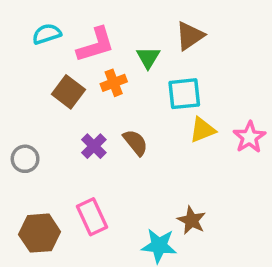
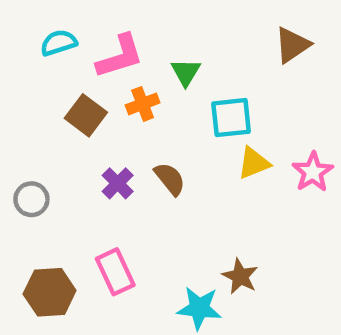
brown triangle: (190, 36) -> (292, 45), moved

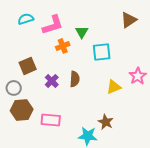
brown square: (86, 115) -> (28, 66), moved, turned 30
yellow triangle: (254, 163) -> (114, 87), moved
brown semicircle: (170, 179) -> (75, 79), turned 42
pink rectangle: (115, 272) -> (51, 120), turned -60
brown hexagon: (50, 292) -> (22, 110), moved

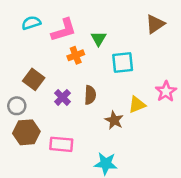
brown square: (28, 66) -> (34, 79), turned -30
brown star: (106, 122) -> (114, 120), moved

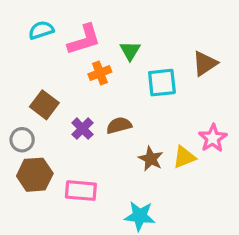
brown triangle: (155, 24) -> (205, 63), moved
pink star: (166, 91) -> (213, 138), moved
brown semicircle: (90, 95) -> (119, 125), turned -108
yellow triangle: (137, 105) -> (184, 157), moved

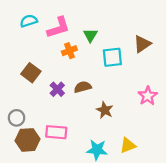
gray circle: (22, 140) -> (17, 118), moved
yellow triangle: (184, 157) -> (128, 145), moved
brown hexagon: (35, 175) -> (28, 140), moved

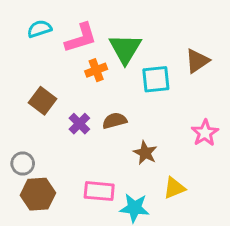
green triangle: (90, 35) -> (125, 49), size x1.6
pink rectangle: (56, 132) -> (99, 191), moved
yellow triangle: (128, 145) -> (174, 188), moved

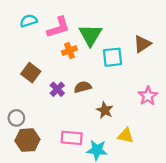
yellow triangle: (174, 188) -> (126, 136), turned 35

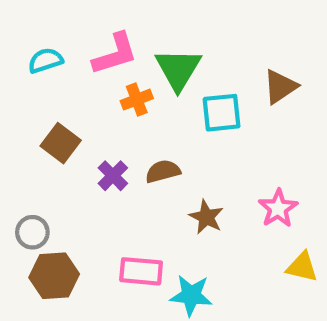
cyan semicircle: (29, 21) -> (45, 60), moved
pink star: (148, 96) -> (278, 208), moved
yellow triangle: (126, 136) -> (302, 267), moved

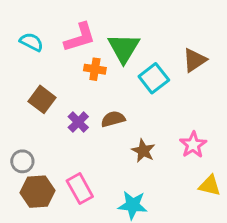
cyan semicircle: (45, 60) -> (31, 42), turned 45
orange cross: (137, 100) -> (95, 69), turned 30
cyan square: (222, 113) -> (154, 78), turned -32
pink rectangle: (141, 271) -> (80, 189), moved, turned 56

